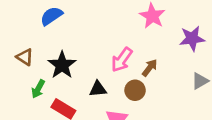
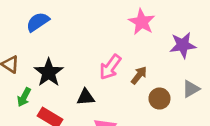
brown circle: (135, 90) -> (159, 99), moved

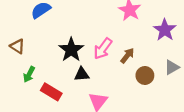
purple star: (183, 45) -> (165, 30), turned -30
black star: (49, 73) -> (71, 50), moved

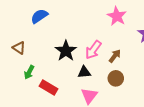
black triangle: (82, 74) -> (84, 72), moved
brown circle: (145, 75) -> (116, 78), moved

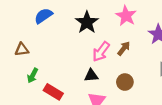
brown triangle: (19, 48) -> (22, 49), turned -40
black star: (66, 51) -> (87, 22), moved
brown arrow: (115, 56) -> (124, 48), moved

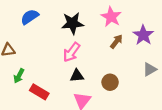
black star: (87, 22) -> (73, 23), turned 30
brown arrow: (124, 48) -> (116, 41), moved
pink arrow: (101, 52) -> (71, 52), moved

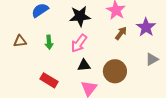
green arrow: (19, 76) -> (49, 42), moved, turned -32
brown circle: (110, 82) -> (115, 71), size x1.5

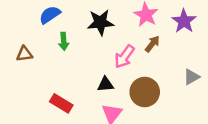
purple star: (146, 27) -> (184, 21), moved
green arrow: (49, 42) -> (64, 41), moved
pink arrow: (79, 43) -> (124, 57), moved

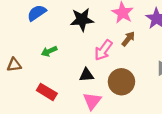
green arrow: (64, 41) -> (49, 51), moved, turned 70
brown triangle: (25, 54) -> (14, 65), moved

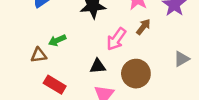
brown triangle: (14, 65) -> (39, 55), moved

